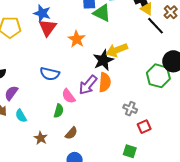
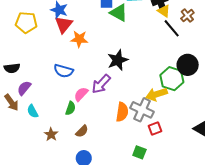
orange star: (77, 39) -> (79, 39), moved, turned -30
yellow arrow: (117, 50) -> (156, 94), moved
orange semicircle: (105, 82) -> (122, 112), moved
pink semicircle: (68, 96) -> (81, 94), turned 77
gray cross: (130, 109) -> (142, 110), size x1.6

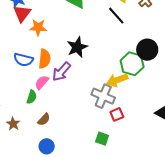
black line: (172, 28) -> (116, 16), moved
orange semicircle: (122, 112) -> (45, 59), moved

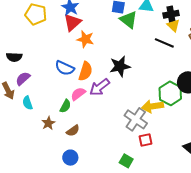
black line: (116, 16) -> (164, 43), turned -36
brown star: (13, 124) -> (48, 123), moved

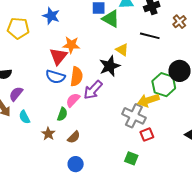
red triangle: (72, 22) -> (58, 56), moved
yellow triangle: (173, 25) -> (122, 50), moved

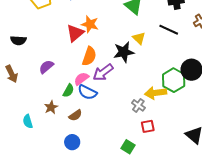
blue semicircle: (55, 77) -> (87, 92), moved
purple semicircle: (16, 94) -> (46, 67), moved
gray cross: (134, 116) -> (138, 105), size x0.6
cyan semicircle: (24, 117) -> (28, 121), moved

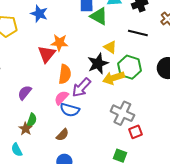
green hexagon: (174, 80) -> (129, 67), moved
green semicircle: (68, 91) -> (32, 120), moved
yellow arrow: (156, 93) -> (114, 78), moved
gray cross: (138, 105) -> (122, 113), size x1.6
brown star: (51, 107) -> (26, 129), moved

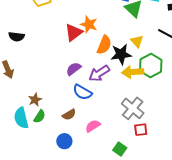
orange semicircle: (65, 74) -> (104, 45), moved
purple semicircle: (25, 93) -> (74, 69), moved
pink semicircle: (61, 98) -> (93, 126), moved
green semicircle: (32, 120) -> (40, 117), moved
cyan semicircle: (17, 150) -> (21, 118), size x1.5

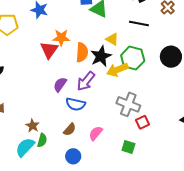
cyan semicircle: (21, 118) -> (25, 147), turned 75

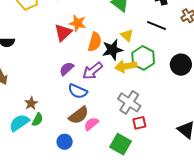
brown semicircle: (70, 130) -> (79, 115), moved, size x1.5
green square: (128, 147) -> (120, 144), size x1.5

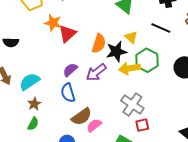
orange star: (78, 23) -> (53, 23), moved
blue semicircle: (78, 91) -> (68, 93), moved, turned 48
green semicircle: (37, 120) -> (33, 124), moved
cyan semicircle: (19, 123) -> (30, 82), moved

